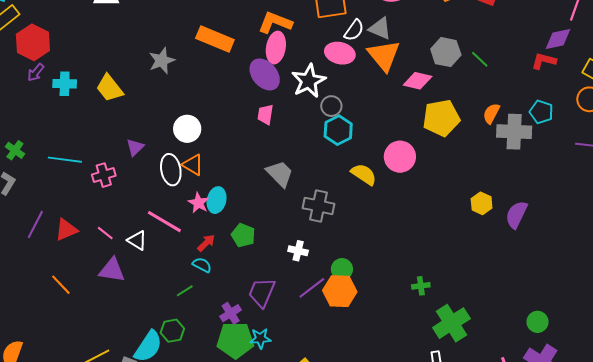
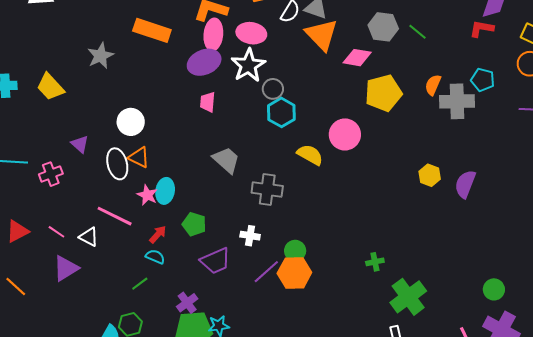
pink ellipse: (340, 53) -> (251, 33), moved
purple ellipse: (265, 74) -> (204, 62), turned -68
purple triangle: (135, 147) -> (80, 144), turned -30
purple triangle: (112, 270) -> (66, 268), turned -36
purple trapezoid: (262, 292) -> (216, 261), moved, turned -132

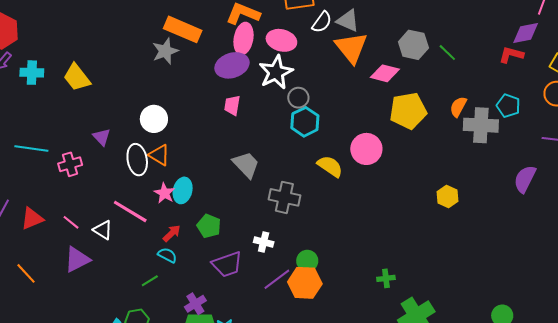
gray star: (100, 56) -> (165, 51), moved
purple semicircle: (465, 184) -> (525, 179), moved

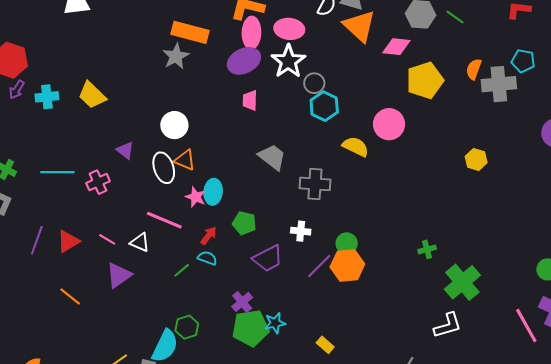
green line: (150, 281) -> (182, 270), moved

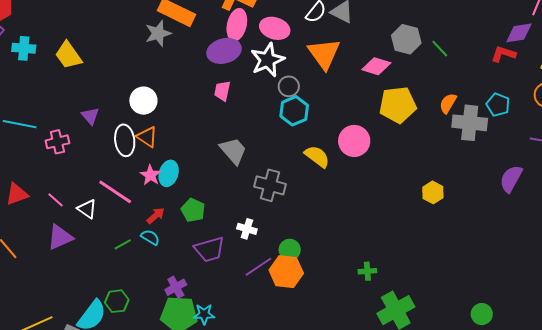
orange triangle: (359, 26) -> (324, 54), moved

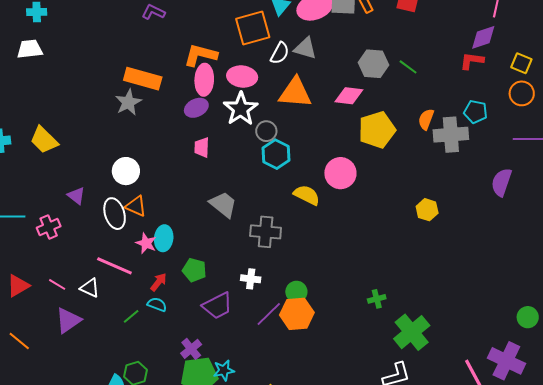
purple ellipse: (224, 51) -> (196, 108), size x0.7
orange triangle: (324, 54) -> (295, 93), turned -39
green circle: (482, 314) -> (528, 317), moved

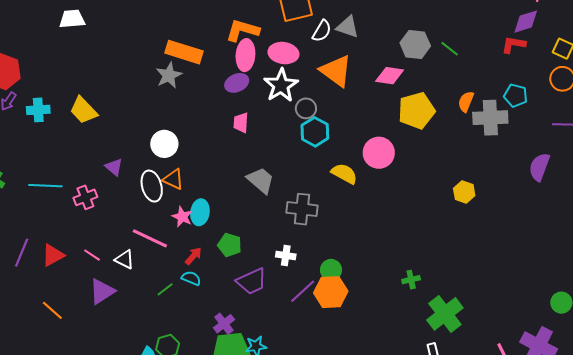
orange triangle: (295, 93) -> (336, 71), turned 30

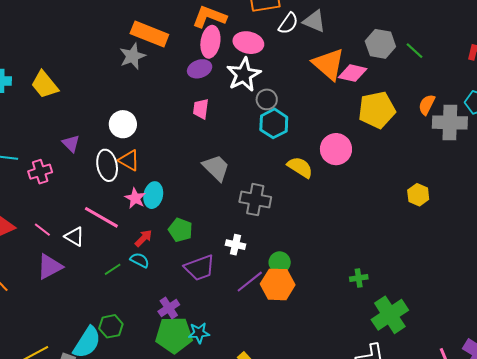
orange triangle: (336, 71) -> (329, 64), moved

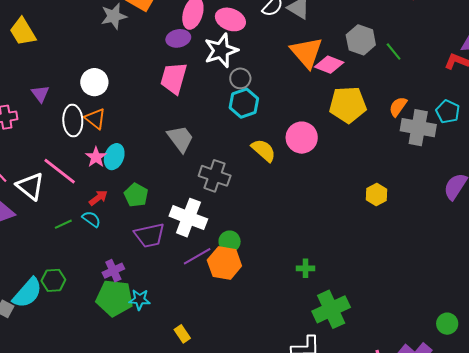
pink trapezoid: (201, 109) -> (174, 78), size x1.6
white triangle: (74, 236) -> (30, 186), size x1.4
white cross: (235, 245) -> (188, 218), size x1.8

